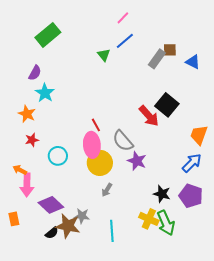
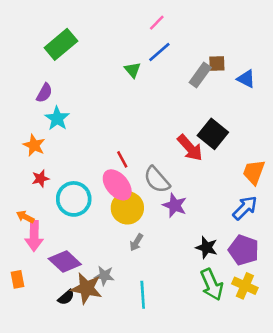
pink ellipse: (92, 145) -> (117, 185), turned -35
cyan circle: (58, 156) -> (74, 199), size x1.4
yellow cross: (149, 219) -> (245, 286), moved

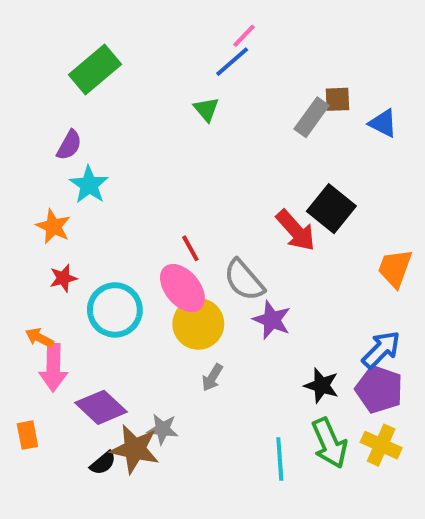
blue line: (159, 52) -> (232, 62), moved
blue arrow: (245, 208) -> (381, 350), moved
cyan line: (143, 295) -> (280, 459), moved

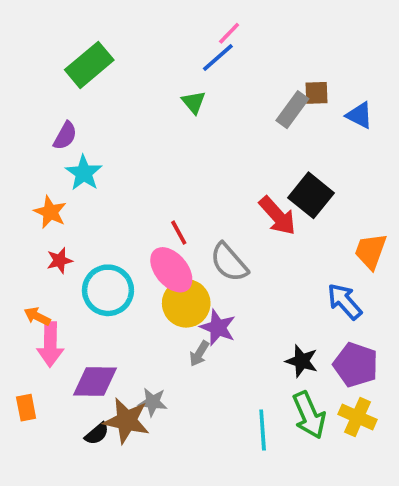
purple star: (272, 320) -> (218, 328), moved
blue arrow: (381, 350) -> (345, 301), moved, turned -87
purple diamond: (101, 407) -> (95, 382), turned -42

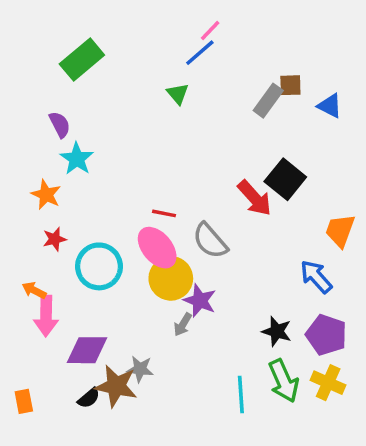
purple semicircle: (65, 136) -> (60, 125), turned -56
red line: (179, 233) -> (164, 213), turned -50
orange rectangle: (26, 408) -> (24, 401), moved

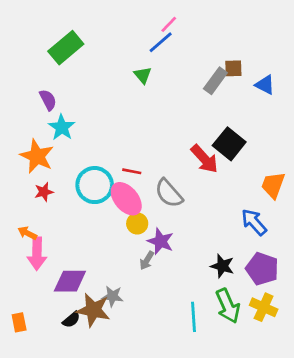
orange star: (46, 195) -> (37, 156), size x1.4
cyan circle: (99, 266) -> (95, 185), moved
yellow circle: (171, 278) -> (137, 223), size x0.6

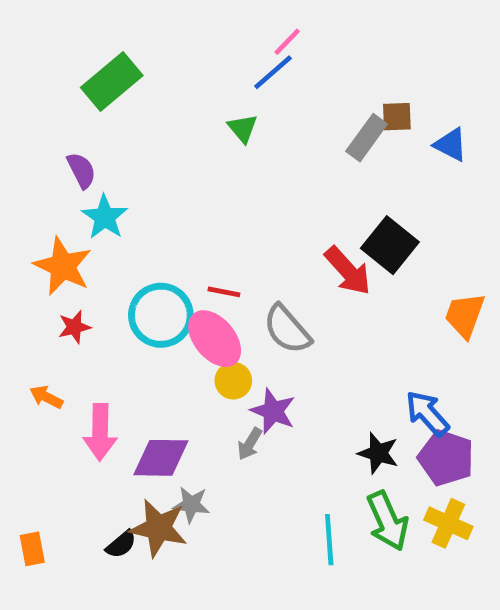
blue arrow: (254, 222) -> (427, 413), moved
pink arrow: (37, 254) -> (100, 432), moved
purple diamond: (70, 281) -> (161, 458), moved

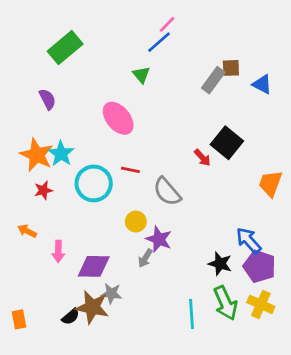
cyan star: (105, 217) -> (61, 154), moved
red arrow: (348, 271) -> (202, 158), size x0.6
pink ellipse: (215, 339) -> (118, 118), moved
pink arrow: (100, 432) -> (58, 251), size x0.7

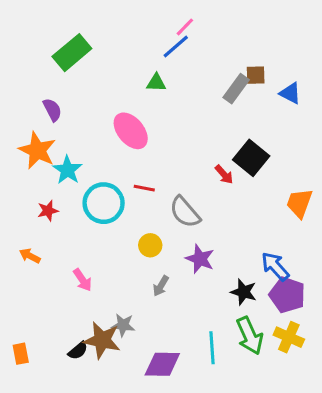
green triangle: (141, 75) -> (156, 83), turned -48
orange star: (37, 155) -> (37, 150), moved
purple star: (159, 239) -> (200, 259), moved
pink arrow: (58, 251) -> (82, 280), moved, turned -35
purple diamond: (94, 266) -> (162, 364), moved

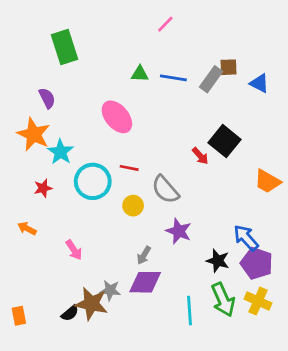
blue line: (176, 46) -> (173, 78), moved, turned 50
green rectangle: (72, 53) -> (65, 47), turned -68
orange trapezoid: (299, 203) -> (267, 181), turned -80
yellow circle: (150, 245) -> (133, 206), moved
purple diamond: (162, 364) -> (145, 282), moved

